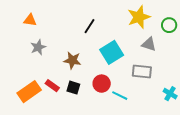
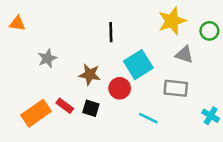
orange triangle: (30, 20) -> (17, 23), moved
black line: (89, 26) -> (111, 32), turned -35
red circle: (102, 84) -> (120, 88), moved

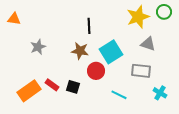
green circle: (209, 31) -> (164, 12), moved
brown star: (90, 75) -> (80, 51), moved
cyan cross: (211, 116) -> (160, 93), moved

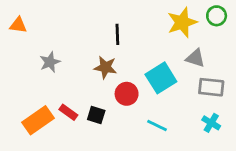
cyan square: (111, 52) -> (161, 78), moved
gray rectangle: (141, 71) -> (211, 87), moved

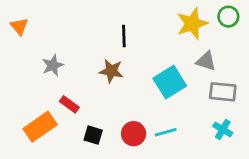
orange triangle: (18, 25) -> (19, 26), turned 42
red circle: (127, 94) -> (134, 134), moved
red rectangle: (68, 112) -> (69, 104), moved
black square: (96, 115) -> (93, 135), moved
cyan line: (157, 126) -> (166, 132), turned -42

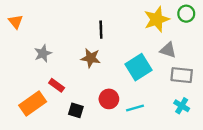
red circle: (134, 134) -> (109, 99), moved

